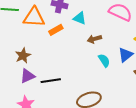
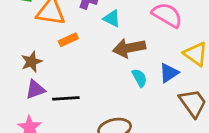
orange rectangle: (56, 30) -> (68, 40), moved
brown arrow: (94, 39) -> (129, 48), size x1.6

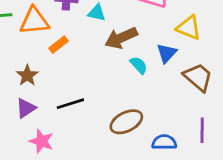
purple triangle: (35, 90) -> (26, 108), moved

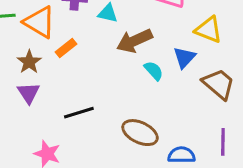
orange triangle: (34, 21) -> (40, 22), turned 36
brown star: (27, 75) -> (29, 62), moved
purple triangle: (26, 108) -> (29, 93), moved, turned -30
brown ellipse: (126, 122) -> (140, 133), turned 52

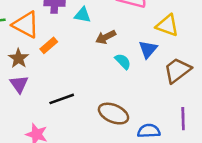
brown arrow: (134, 41) -> (106, 37), size x0.7
brown trapezoid: (219, 84) -> (177, 70), turned -76

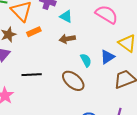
brown arrow: (106, 37) -> (67, 39), moved
brown ellipse: (113, 114) -> (73, 81), moved

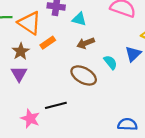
black line: (32, 75) -> (56, 105), moved
brown ellipse: (73, 81) -> (84, 75), moved

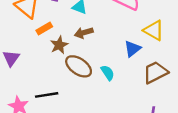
brown star: (21, 51) -> (59, 45), moved
cyan semicircle: (110, 62) -> (108, 73), moved

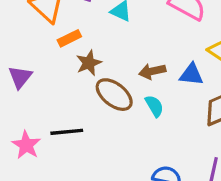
brown arrow: (84, 33) -> (152, 71), moved
blue triangle: (132, 49) -> (191, 74), turned 42

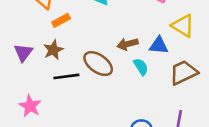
brown star: (89, 63) -> (53, 50), moved
cyan semicircle: (154, 106) -> (141, 67), moved
black line: (67, 132) -> (66, 76), moved

